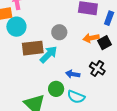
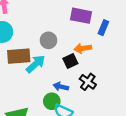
black square: (105, 43) -> (70, 61), moved
green circle: (56, 89) -> (52, 101), moved

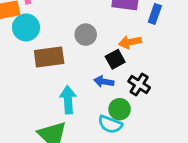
cyan arrow: (36, 64) -> (68, 100), moved, turned -48
blue arrow: (61, 87) -> (104, 82), moved
green circle: (52, 101) -> (120, 109), moved

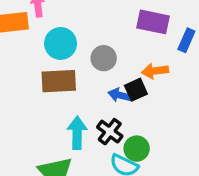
cyan circle: (26, 27) -> (61, 43), moved
blue arrow: (104, 82) -> (120, 95), moved
black cross: (139, 84) -> (110, 132), moved

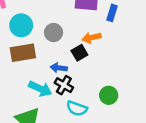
blue arrow: (120, 95) -> (59, 68), moved
cyan arrow: (77, 133) -> (40, 89), turned 120
green circle: (137, 149) -> (109, 95), moved

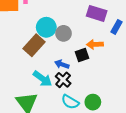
cyan circle: (21, 25) -> (46, 27), moved
brown rectangle: (23, 53) -> (34, 45), turned -50
green circle: (109, 95) -> (93, 102), moved

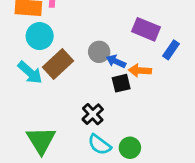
cyan circle: (46, 27) -> (40, 36), moved
blue arrow: (62, 64) -> (116, 61), moved
cyan arrow: (42, 79) -> (30, 73), moved

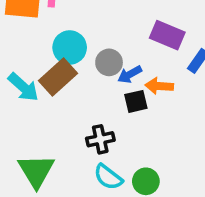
cyan circle: (40, 36) -> (70, 47), moved
blue arrow: (116, 61) -> (130, 74), turned -54
black cross: (93, 114) -> (100, 139), turned 30

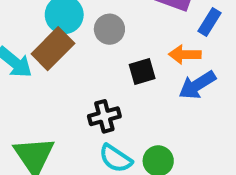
blue arrow: (130, 74) -> (197, 85), moved, size x1.4
orange arrow: (159, 86) -> (185, 54), moved

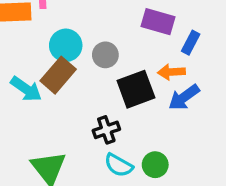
black square: (142, 72) -> (136, 89), size x1.6

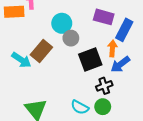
blue rectangle: (191, 43) -> (124, 30), size x1.5
cyan circle: (66, 45) -> (62, 23), moved
orange arrow: (171, 72) -> (112, 48), turned 98
black cross: (106, 130) -> (104, 86), moved

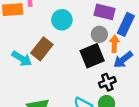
gray circle: (71, 38) -> (99, 34), moved

